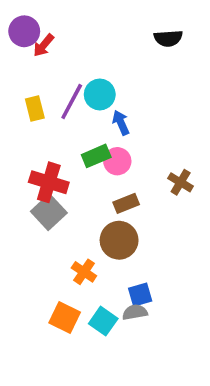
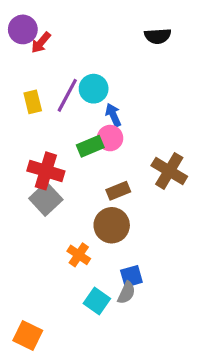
pink circle: (117, 161) -> (110, 138), moved
brown cross: (181, 182) -> (169, 171), size x1.5
gray semicircle: (135, 312) -> (126, 293), turned 125
orange square: (65, 318) -> (28, 336), moved

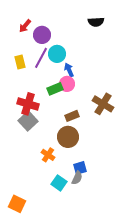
purple circle: (23, 29) -> (42, 35), moved

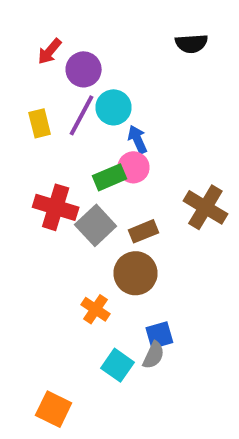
gray square: (28, 121) -> (96, 225), moved
orange square: (17, 204) -> (54, 409), moved

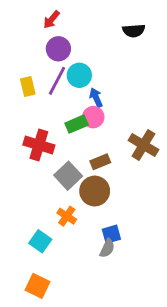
red arrow: (50, 51) -> (51, 19), moved
gray square: (96, 225) -> (68, 176), moved
cyan square: (118, 365) -> (40, 241), moved

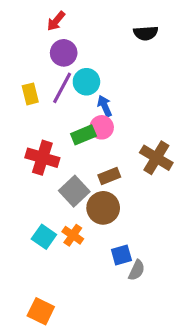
cyan square: (40, 241) -> (44, 237), moved
gray semicircle: (107, 248) -> (137, 270), moved

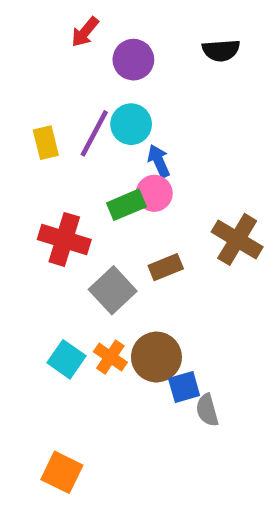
purple circle: (64, 53) -> (133, 60), moved
brown circle: (103, 208) -> (156, 357), moved
gray semicircle: (137, 270) -> (207, 410), turned 140

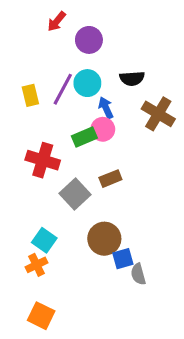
black semicircle: (221, 50) -> (132, 78), moved
brown cross: (237, 239) -> (158, 114), moved
orange cross: (110, 357) -> (37, 265), moved, turned 30

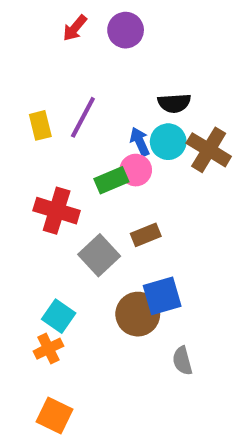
purple circle: (89, 40) -> (126, 30), moved
cyan circle: (87, 83) -> (168, 142), moved
blue square: (123, 259) -> (162, 296), moved, size x1.4

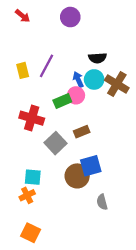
red arrow: (75, 28) -> (23, 16), moved, turned -91
cyan square: (59, 316) -> (33, 177), turned -30

